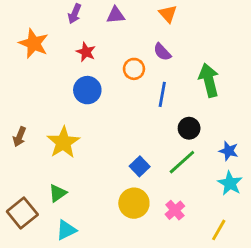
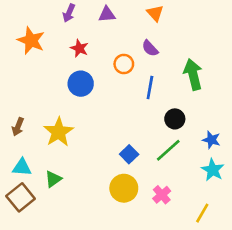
cyan triangle: (66, 230) -> (22, 167), moved, turned 30

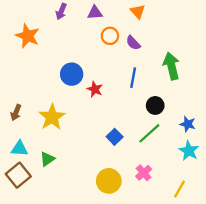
red star: (79, 48) -> (95, 89), moved
orange circle: (124, 64) -> (110, 36), moved
yellow circle: (124, 188) -> (109, 181), moved

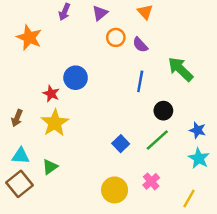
purple triangle: (95, 13) -> (100, 13), turned -35
green arrow: (171, 66) -> (180, 69), turned -32
red star: (95, 89) -> (51, 94), moved

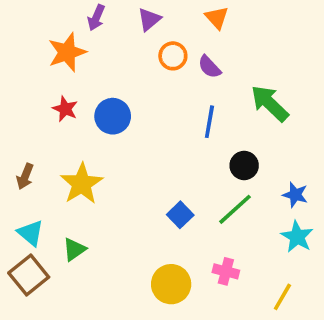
orange star: (29, 37) -> (67, 52), moved, turned 30
red star: (51, 94) -> (65, 109), moved
cyan triangle: (21, 156) -> (31, 233), turned 36
pink cross: (151, 181) -> (226, 271), turned -35

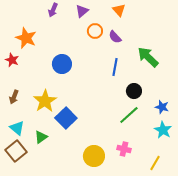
orange star: (67, 52) -> (26, 38), moved, turned -30
red star: (65, 109) -> (12, 60), moved
blue square: (180, 215) -> (66, 118), moved, size x1.5

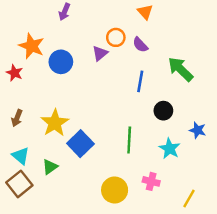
purple triangle: (82, 11) -> (100, 53), moved
blue circle: (62, 64) -> (61, 62), moved
green line: (129, 115) -> (129, 140), moved, turned -45
cyan star: (163, 130) -> (170, 149), moved

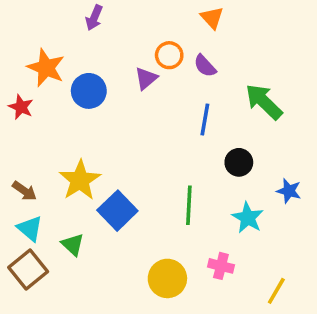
brown arrow: (17, 118) -> (25, 191), moved, turned -77
green triangle: (50, 167) -> (73, 245), turned -42

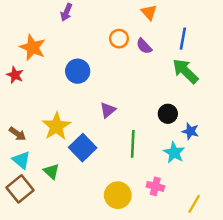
purple triangle: (146, 78) -> (108, 110), moved
blue circle: (89, 91) -> (78, 71), moved
blue line: (205, 119) -> (183, 39), moved
blue star: (289, 191) -> (190, 131), moved

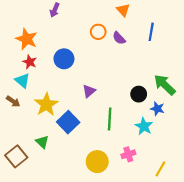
green arrow: (185, 71) -> (165, 85), moved
red star: (15, 75) -> (30, 62), moved
brown arrow: (18, 134) -> (13, 101), moved
cyan triangle: (21, 160) -> (22, 81), moved
pink cross: (155, 186) -> (128, 154), turned -32

